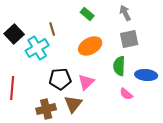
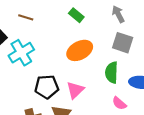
brown line: (52, 29) -> (26, 17), moved, turned -56
gray square: (129, 39) -> (123, 43), turned 30

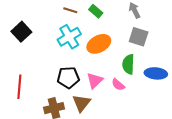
brown line: (26, 17) -> (70, 10), moved
cyan cross: (21, 53) -> (69, 37), moved
pink semicircle: (119, 103) -> (118, 85), moved

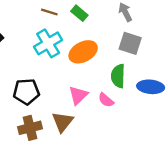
black pentagon: (68, 78) -> (26, 92), moved

